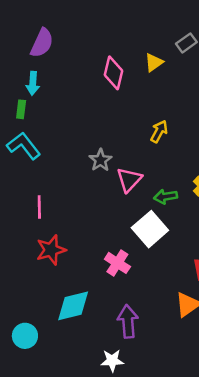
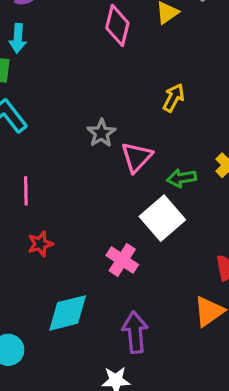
red star: (51, 250) -> (40, 244), size x0.7

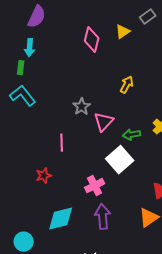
pink line: (26, 191) -> (62, 143), moved
pink cross: (122, 260) -> (95, 186), turned 30
purple arrow: (135, 332) -> (103, 217), moved

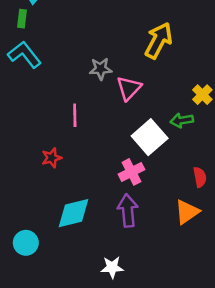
yellow arrow: (127, 85) -> (159, 40), size x1.6
gray star: (82, 107) -> (101, 69), turned 30
green arrow: (132, 135) -> (182, 120), moved
pink cross: (95, 186) -> (131, 172), moved

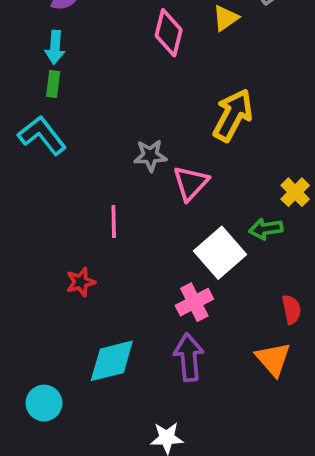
green rectangle: (22, 19) -> (53, 84), moved
orange triangle: (187, 212) -> (273, 359), turned -36

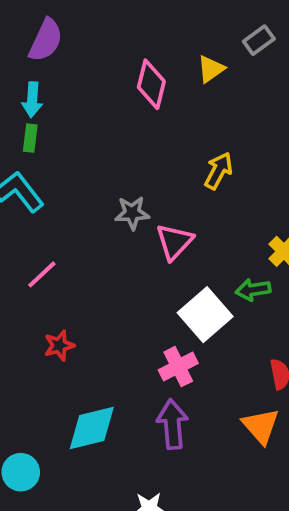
yellow arrow: (233, 115) -> (219, 171), size x0.7
pink line: (114, 222) -> (42, 274), moved, turned 48

